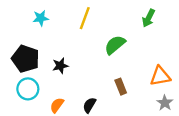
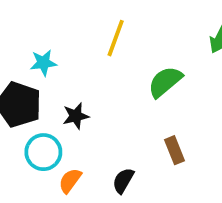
cyan star: (41, 18) -> (43, 63), moved
cyan circle: (28, 89) -> (43, 152), moved

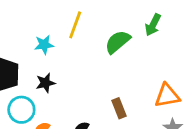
cyan star: (43, 63) -> (44, 45), moved
green semicircle: (165, 82) -> (118, 42), moved

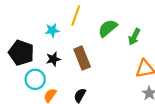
green arrow: (153, 25) -> (134, 37), moved
brown rectangle: (119, 108) -> (82, 58), moved, size x1.5

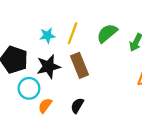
yellow line: (76, 15) -> (73, 33), moved
black star: (53, 59) -> (48, 67), size x1.5

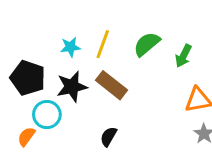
brown rectangle: (79, 65) -> (111, 85), turned -30
orange semicircle: (45, 106) -> (26, 137), moved

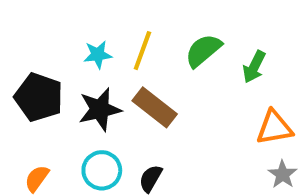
cyan circle: (47, 115) -> (102, 170), moved

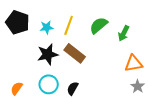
black pentagon: (39, 97) -> (18, 22), moved

